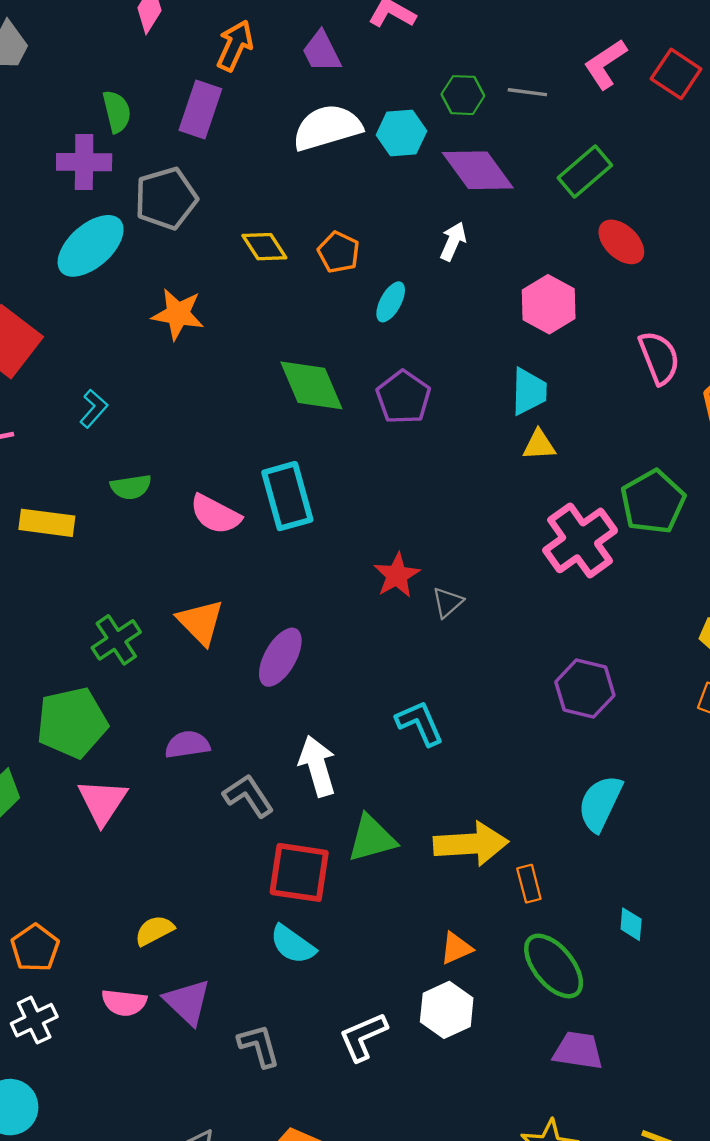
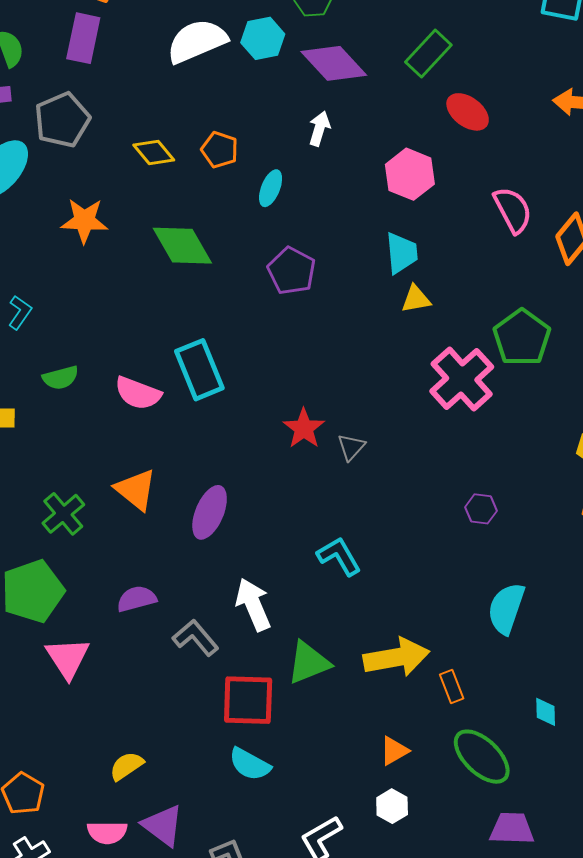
green diamond: (311, 385) -> (182, 246), moved
purple hexagon: (585, 689) -> (481, 509), size x0.6
white hexagon: (447, 1010) -> (392, 806), size x0.7

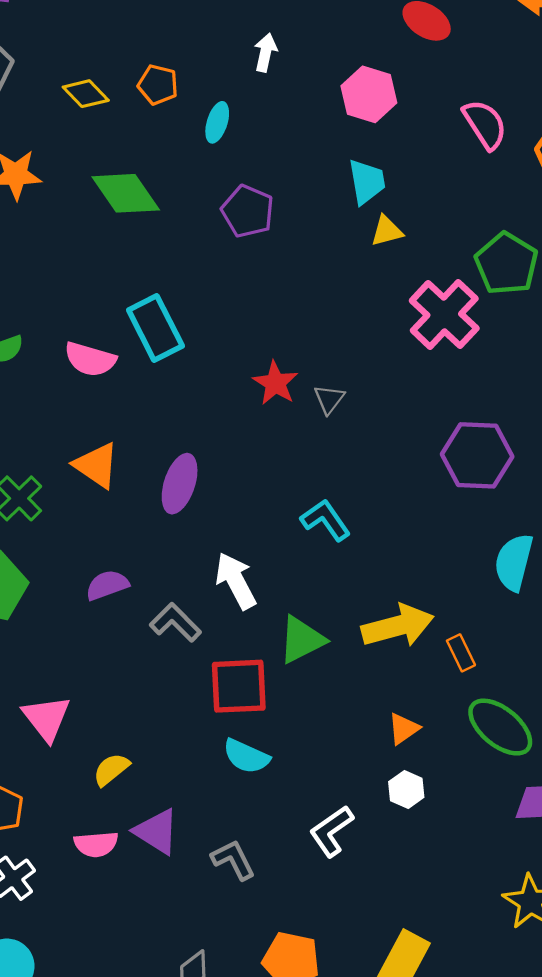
purple hexagon: (481, 509) -> (477, 455), size x2.0
pink triangle: (68, 658) -> (46, 718), moved

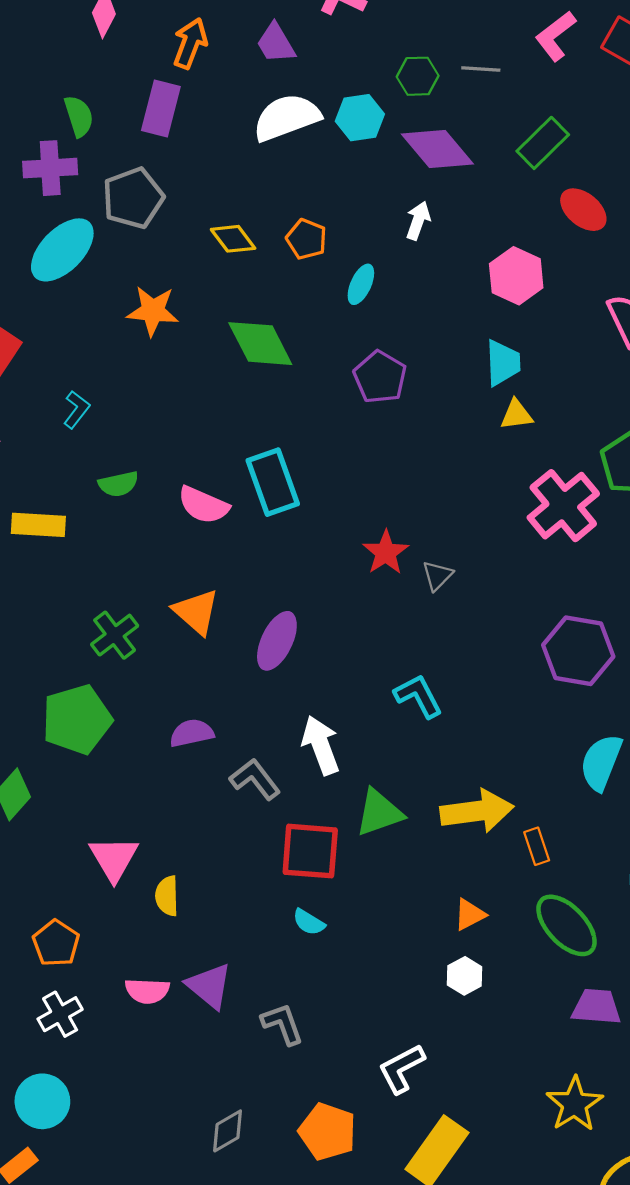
cyan semicircle: (246, 756) -> (309, 922), size x0.7
yellow semicircle: (111, 769) -> (167, 896), moved, turned -60
white L-shape: (331, 831) -> (401, 1069), moved

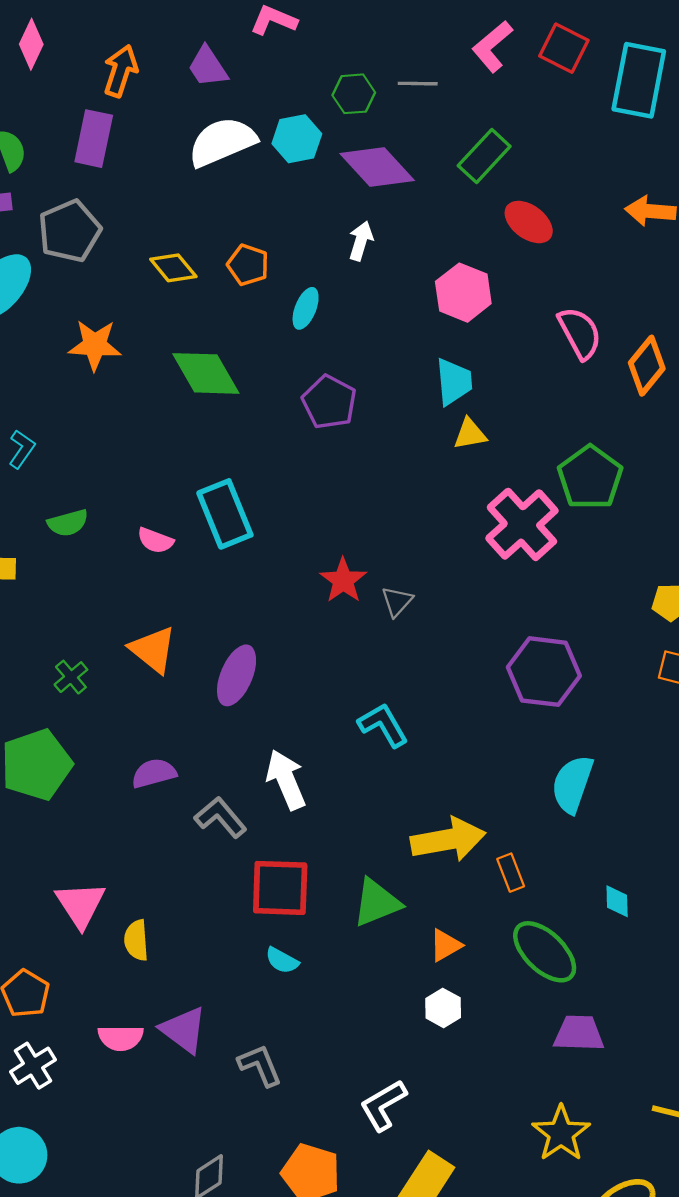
pink semicircle: (203, 505) -> (155, 540), size x0.7
green cross: (115, 635) -> (71, 677), size x0.7
green triangle: (379, 813) -> (377, 903), moved

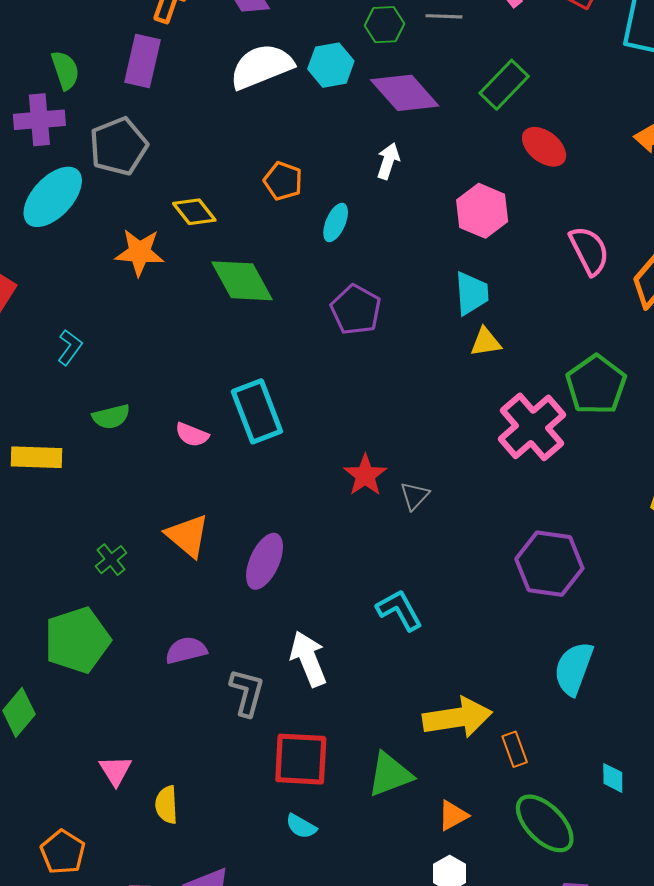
yellow diamond: (173, 268) -> (194, 212), moved
gray L-shape: (221, 817) -> (247, 692), turned 54
pink triangle: (80, 905) -> (115, 771), size x0.7

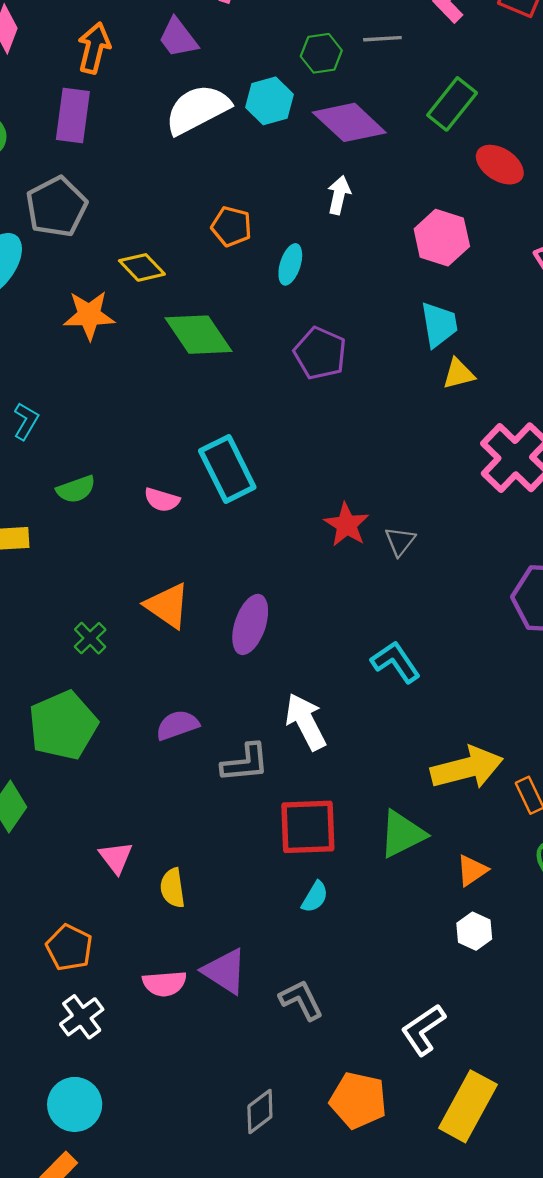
gray L-shape: (247, 692) -> (245, 763), turned 75
cyan semicircle: (301, 826) -> (315, 897), turned -84

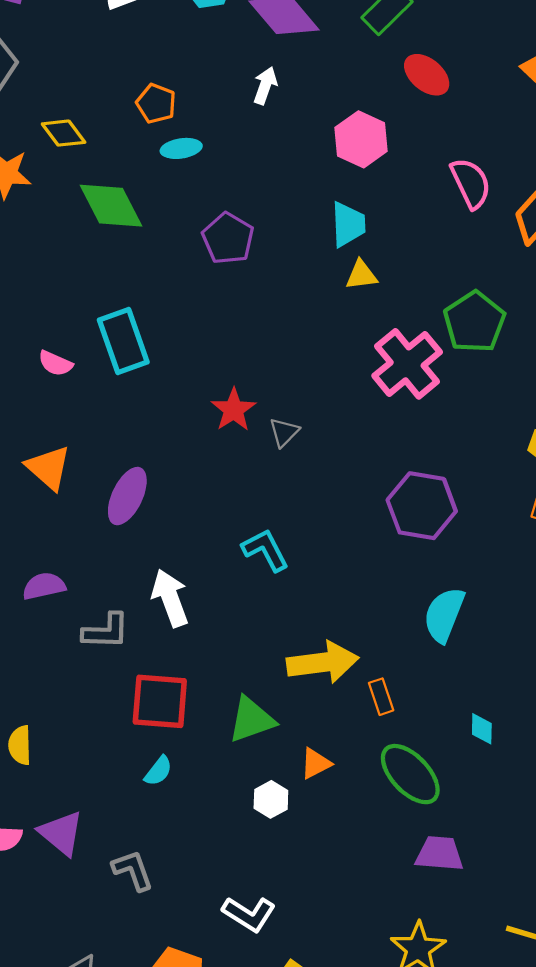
cyan ellipse: (290, 264) -> (181, 148), moved, turned 57
white hexagon: (474, 931) -> (271, 799), moved
white L-shape: (423, 1030) -> (249, 914), turned -120

